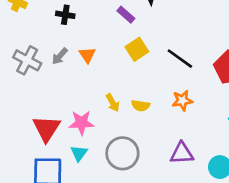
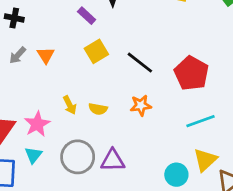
black cross: (65, 15) -> (14, 18), moved
pink star: (81, 123) -> (37, 124), turned -30
purple triangle: (182, 153) -> (113, 160), moved

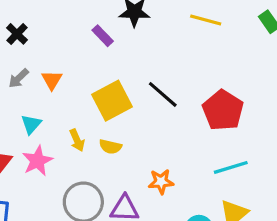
black cross: (14, 18) -> (17, 34), turned 30
yellow square: (96, 51) -> (112, 101), moved, size x1.4
orange star: (141, 105) -> (161, 182), moved
cyan triangle: (33, 155) -> (31, 124), moved

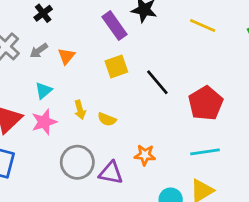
purple rectangle: (103, 36) -> (114, 26), size x1.5
yellow square: (112, 101) -> (116, 67), moved, size x0.7

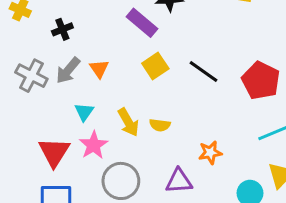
black cross: (43, 13) -> (62, 29), turned 30
gray arrow: (39, 51) -> (68, 70), size x1.4
yellow arrow: (80, 110) -> (128, 122), size x1.4
gray circle: (77, 162) -> (121, 181), moved

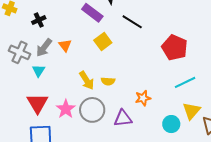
black line: (203, 72) -> (132, 22), moved
cyan triangle: (84, 112) -> (39, 71), moved
pink star: (93, 145) -> (66, 109), moved
gray circle: (121, 181) -> (92, 110), moved

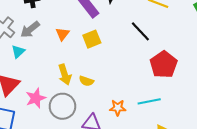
black line: (132, 22) -> (140, 31), moved
orange triangle: (65, 45) -> (63, 34), moved
cyan line: (185, 82) -> (149, 101), moved

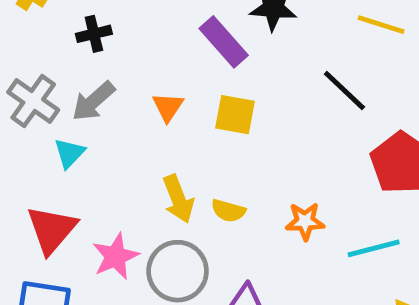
yellow square: (92, 39) -> (235, 115), turned 36
orange star: (118, 108) -> (305, 221), moved

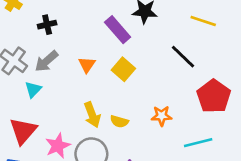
yellow square: (235, 115) -> (123, 69), turned 30
orange star: (305, 221) -> (162, 116), moved

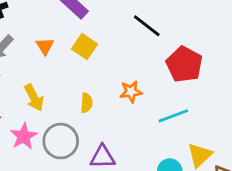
yellow arrow: (92, 115) -> (34, 98), moved
yellow semicircle: (119, 121) -> (87, 103), turned -96

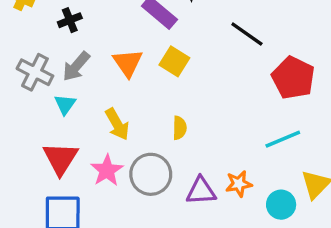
orange triangle: (45, 46) -> (128, 63), size x1.4
orange star: (131, 92) -> (239, 184), moved

